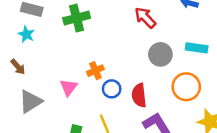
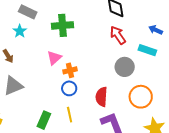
cyan rectangle: (197, 48) -> (147, 50), moved
pink triangle: (69, 87) -> (54, 58), moved
blue circle: (112, 89) -> (69, 88), moved

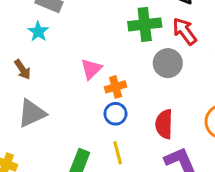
green cross: (63, 25) -> (145, 24), moved
gray circle: (125, 67) -> (168, 63), moved

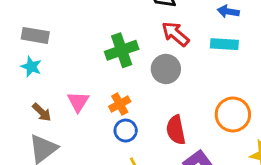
green cross: (145, 24) -> (122, 50), moved
brown arrow: (23, 69) -> (42, 112), moved
pink triangle: (91, 69) -> (78, 102), moved

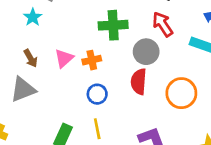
orange cross: (120, 104) -> (92, 60), moved
orange circle: (233, 114) -> (181, 93), moved
red semicircle: (176, 130) -> (139, 82), moved

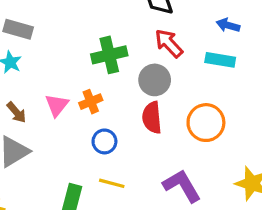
yellow line: (97, 129) -> (112, 183), turned -54

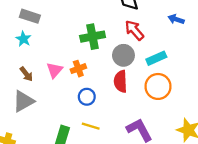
cyan rectangle: (220, 60) -> (156, 58), moved, turned -36

